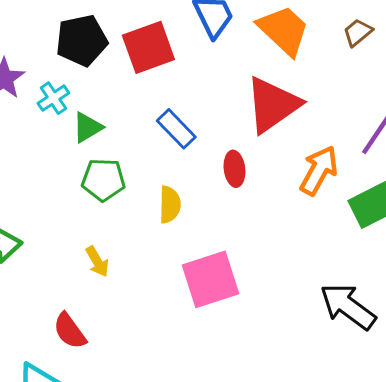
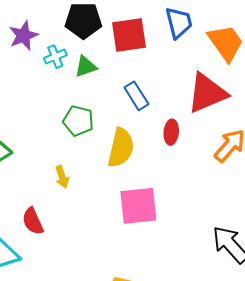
green triangle: (87, 127) -> (86, 67), moved
yellow semicircle: (170, 205) -> (121, 148), size x1.5

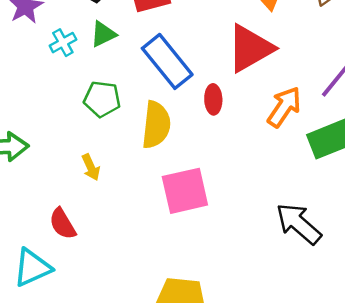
cyan cross: (55, 57) -> (63, 43), moved
blue rectangle: (136, 96) -> (167, 61), size x1.6

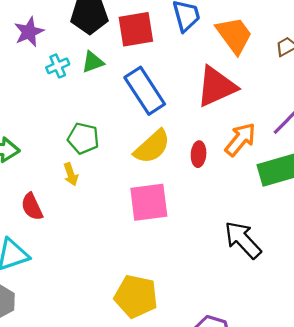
green pentagon: (102, 99) -> (83, 138), moved
red ellipse: (213, 99) -> (199, 154), moved
yellow semicircle: (156, 125) -> (152, 147), moved, turned 36
red semicircle: (63, 224) -> (32, 207), moved

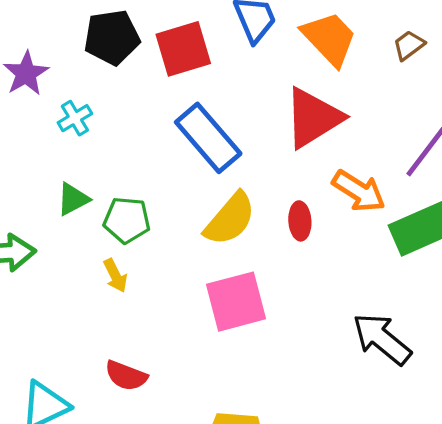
green triangle: (93, 62) -> (73, 199), moved
orange arrow: (240, 139) -> (359, 191), turned 90
red semicircle: (32, 207) -> (126, 376), moved, turned -36

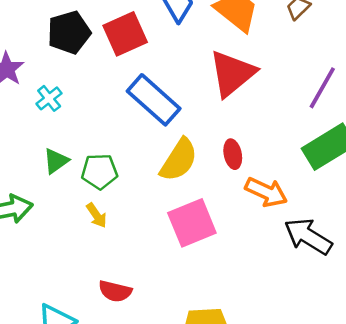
orange arrow: (359, 191) -> (266, 192), moved

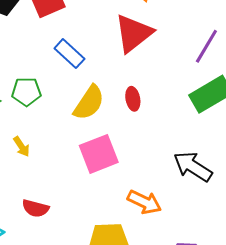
blue rectangle: (154, 100) -> (69, 54), size x0.7
green pentagon: (100, 171) -> (26, 92), moved
orange arrow: (266, 192) -> (144, 202), moved

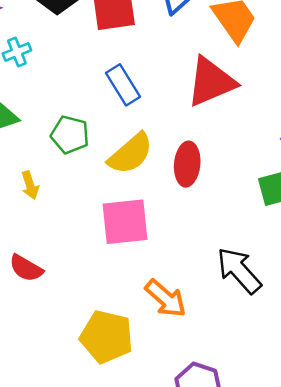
green pentagon: (26, 92) -> (70, 135), moved
red ellipse: (133, 99) -> (187, 164), size x1.4

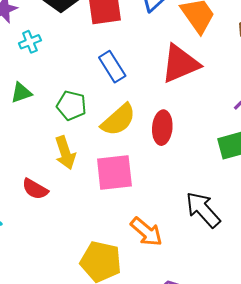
yellow arrow: (30, 185) -> (65, 153), moved, size x1.5
red semicircle: (26, 268) -> (35, 189), moved

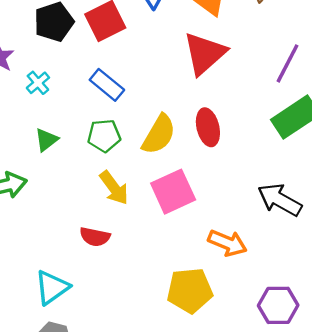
blue rectangle: (112, 67) -> (107, 85), moved

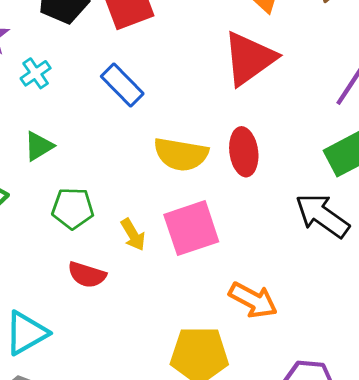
yellow semicircle: (159, 134) -> (181, 154), turned 63
green pentagon: (104, 136) -> (73, 208), moved
yellow arrow: (114, 188) -> (133, 235), moved, size x0.7
black arrow: (280, 200) -> (322, 216), moved

